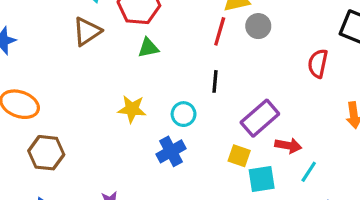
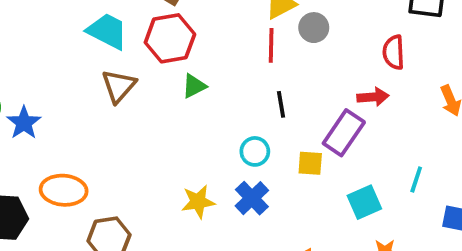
yellow star: (132, 109) -> (198, 202), moved
red arrow: (288, 146) -> (373, 97), moved
yellow square: (239, 156) -> (310, 163), moved

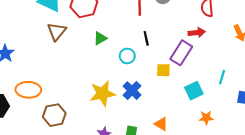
green triangle: (194, 86) -> (100, 38), moved
cyan circle: (255, 151) -> (127, 56), moved
yellow star: (198, 202) -> (103, 94), size x1.4

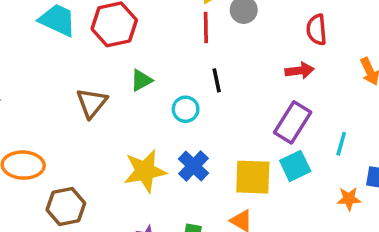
brown triangle: (57, 31) -> (92, 103), moved
purple rectangle: (181, 53) -> (293, 122), moved
yellow square: (163, 70) -> (253, 177), moved, size x1.6
orange star: (206, 118) -> (349, 199), moved

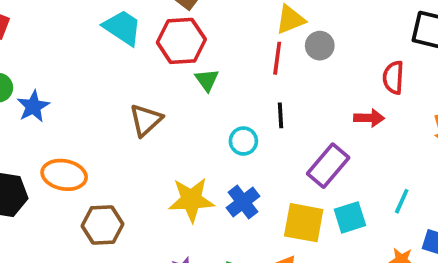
green triangle: (141, 80) -> (207, 80), moved, turned -45
purple rectangle: (293, 122) -> (328, 166), moved

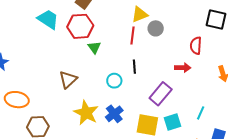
brown triangle: (146, 120) -> (68, 80), moved
yellow star: (191, 200) -> (86, 113), turned 30

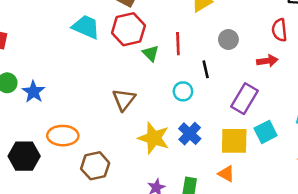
gray circle: (156, 28) -> (228, 39), moved
red line: (132, 35) -> (178, 44), moved

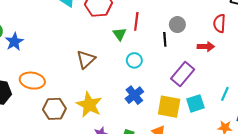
green triangle: (151, 53) -> (120, 34), moved
black line: (206, 69) -> (165, 39), moved
yellow star: (154, 138) -> (89, 105), moved

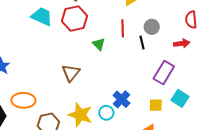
red line: (136, 21) -> (123, 28), moved
cyan circle: (134, 60) -> (106, 113), moved
cyan square: (195, 103) -> (180, 98), turned -30
yellow square: (169, 107) -> (156, 105), size x0.6

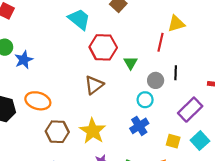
red hexagon: (75, 19) -> (103, 47), moved
gray circle: (152, 27) -> (156, 80), moved
red line: (123, 28) -> (160, 42), moved
cyan circle: (106, 113) -> (145, 100), moved

